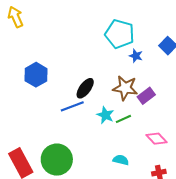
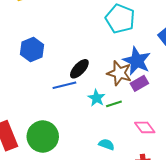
blue star: (136, 56) -> (137, 61), moved, size x2.0

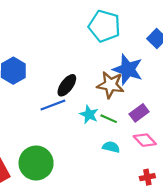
purple rectangle: (139, 83) -> (139, 113), moved
green line: (114, 104) -> (109, 119), turned 49
cyan semicircle: (107, 144) -> (111, 147), moved

